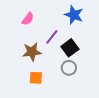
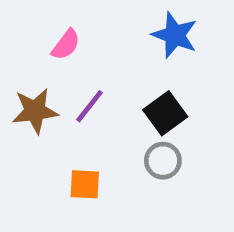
purple line: (52, 37) -> (89, 106), moved
brown star: (32, 52) -> (35, 111), moved

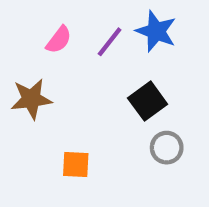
purple line: (89, 106) -> (110, 42), moved
gray circle: (163, 161) -> (167, 148), moved

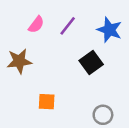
blue star: (156, 31) -> (109, 30), moved
gray circle: (167, 148) -> (103, 115), moved

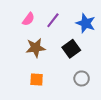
brown star: (19, 61) -> (36, 48), moved
gray circle: (103, 115) -> (82, 78), moved

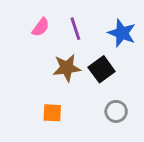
purple line: (53, 20) -> (75, 29), turned -56
brown star: (36, 48) -> (67, 68), moved

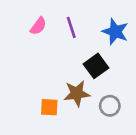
brown star: (67, 68) -> (77, 93), moved

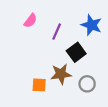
purple line: (71, 27) -> (57, 32), moved, turned 42

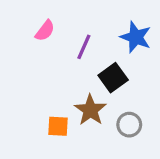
brown star: (61, 74) -> (90, 110), turned -30

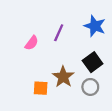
pink semicircle: (45, 31) -> (32, 43), moved
black square: (113, 78) -> (93, 62), moved

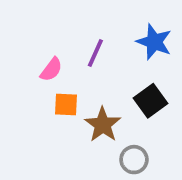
gray circle: (90, 87) -> (134, 160), moved
orange square: (41, 88) -> (66, 104), moved

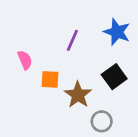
pink semicircle: (51, 70) -> (25, 60), moved, turned -60

